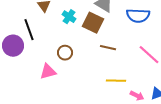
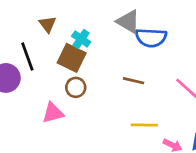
blue semicircle: (138, 16) -> (151, 38), moved
brown square: (93, 23) -> (72, 58), moved

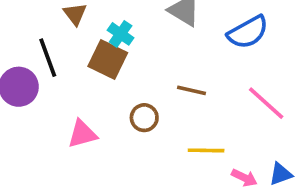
blue semicircle: (151, 38) -> (248, 32), moved, turned -32
brown circle: (76, 87) -> (144, 118), moved

